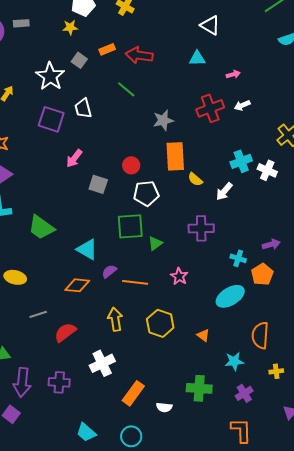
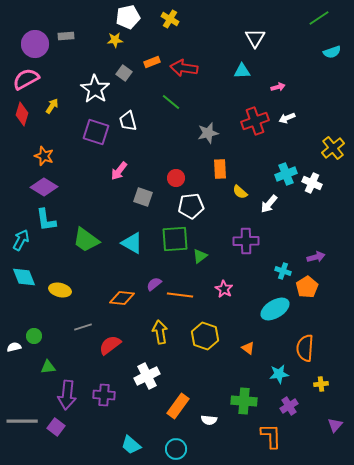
white triangle: (210, 25) -> (255, 38), turned 30
orange rectangle: (175, 156) -> (220, 169), size x0.7
cyan triangle: (87, 249) -> (132, 243), moved
orange L-shape: (241, 430) -> (271, 436), moved

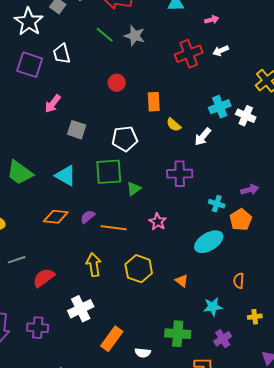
gray star: (208, 133) -> (135, 36), moved, turned 30
red circle: (176, 178) -> (117, 83), moved
orange diamond: (122, 298) -> (56, 217), moved
orange semicircle: (305, 348) -> (239, 281), size x0.6

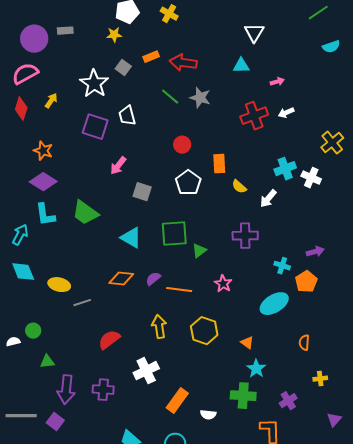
white pentagon: (125, 139) -> (188, 183), moved, turned -30
green trapezoid: (20, 173) -> (85, 213), moved
gray line: (17, 260) -> (82, 303), moved
cyan star: (213, 307) -> (256, 369), moved, turned -30

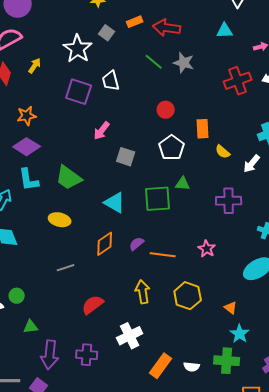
orange star: (43, 151) -> (27, 116), turned -30
green triangle: (199, 251) -> (183, 184), moved, turned 42
orange diamond: (121, 279) -> (105, 244), turned -40
yellow ellipse: (59, 285) -> (60, 220), moved
white semicircle: (208, 415) -> (192, 367), moved

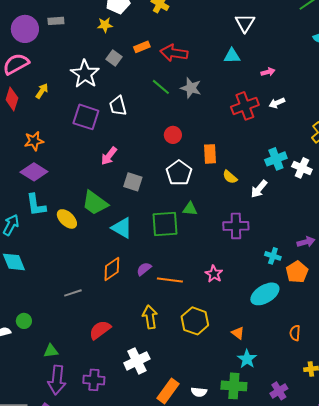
green trapezoid: (69, 178) -> (95, 203), moved
yellow ellipse: (60, 220) -> (67, 219), moved, turned 30
green triangle: (31, 327) -> (51, 351), moved

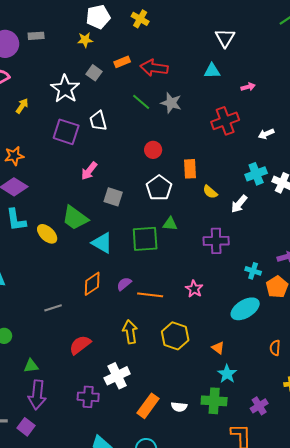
white arrow: (277, 103) -> (266, 134), moved
purple cross: (94, 380) -> (88, 397), moved

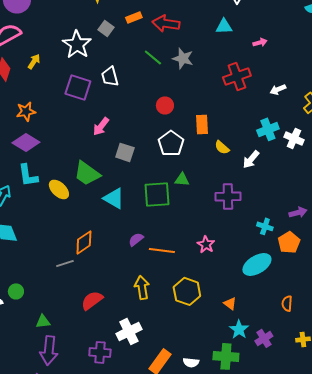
orange diamond: (92, 284) -> (84, 242), moved
purple cross: (259, 406) -> (264, 338), moved

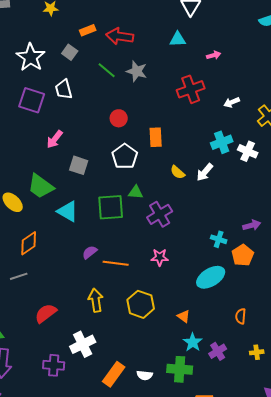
gray square: (106, 28) -> (70, 52), moved
yellow semicircle: (222, 147) -> (178, 172), moved
purple cross: (228, 196) -> (160, 214), moved, turned -30
orange diamond: (84, 242) -> (29, 243), moved
pink star: (206, 244) -> (160, 257), turned -30

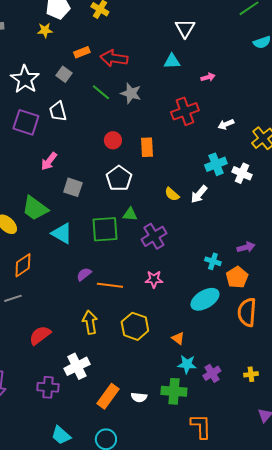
orange rectangle: (156, 137) -> (147, 147), moved
orange semicircle: (241, 316) -> (247, 312), moved, size x1.8
cyan star: (193, 342) -> (187, 364), turned -30

